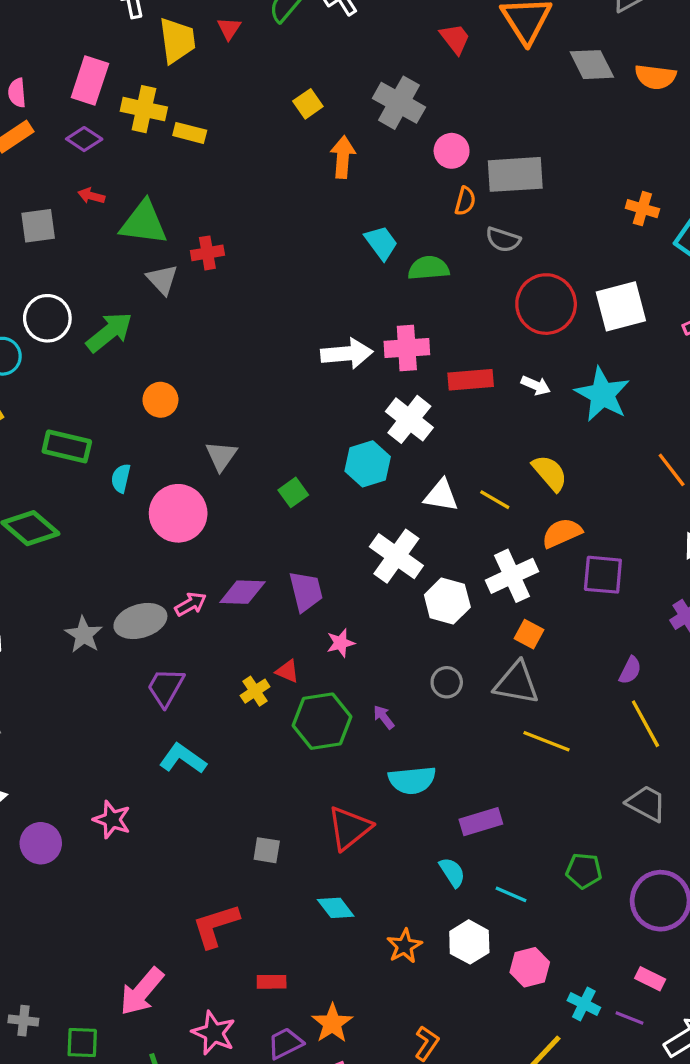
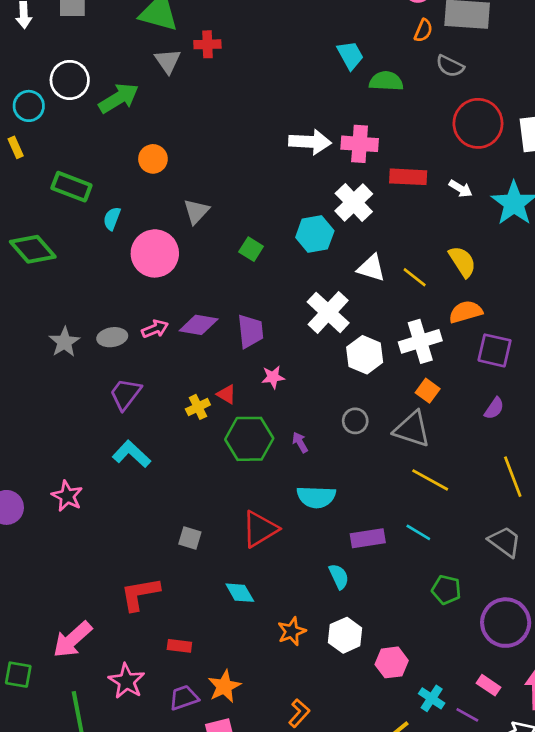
green square: (293, 492) -> (251, 249), turned -30
gray ellipse: (140, 621) -> (112, 337), size x0.7
purple semicircle: (630, 670) -> (494, 408), moved
cyan line: (511, 894) -> (418, 532), moved

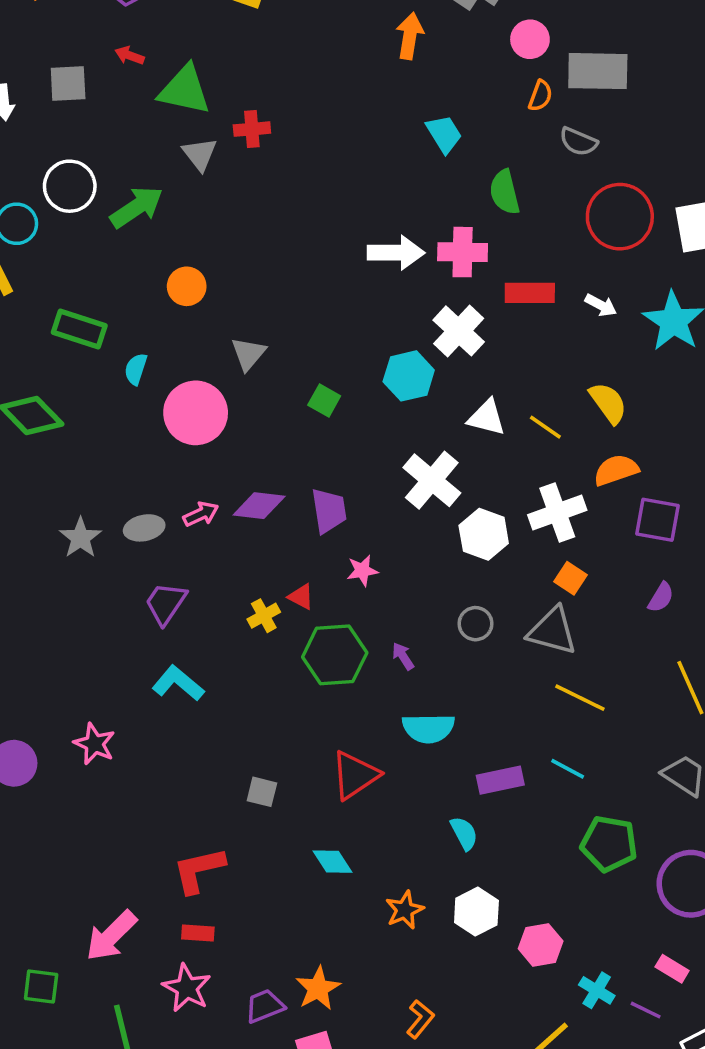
green semicircle: (386, 81) -> (505, 192), moved, turned -104
green pentagon: (446, 590) -> (609, 844), size x1.4
red rectangle: (179, 646) -> (198, 933), moved

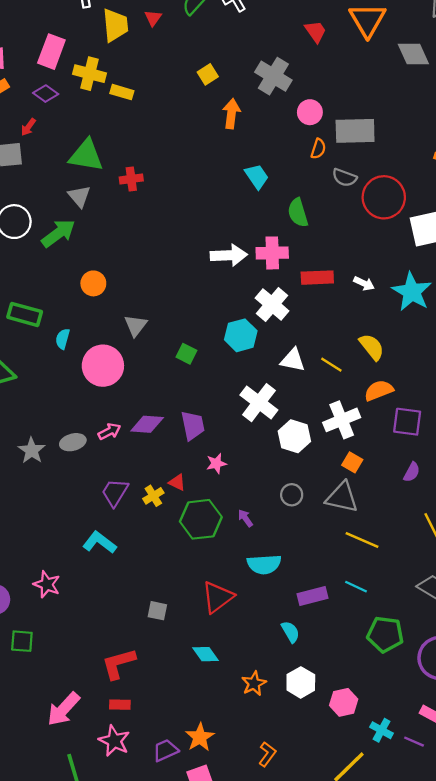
red arrow: (129, 56) -> (28, 127), moved, turned -72
gray triangle: (200, 154) -> (79, 196), moved
red circle: (620, 217) -> (384, 197), moved
purple trapezoid: (166, 603) -> (115, 492), moved
green square: (41, 986) -> (22, 641), moved

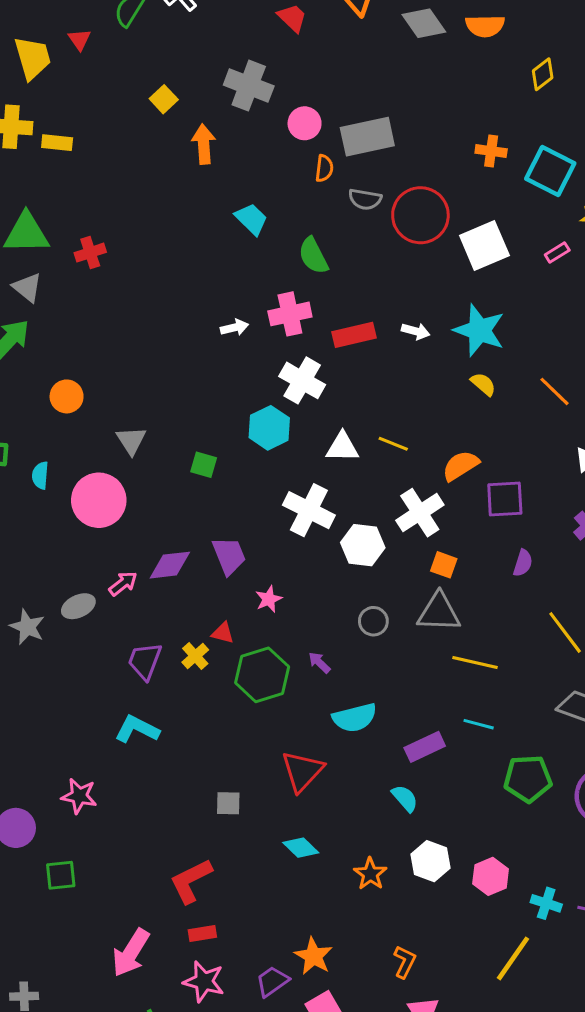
white arrow: (229, 255) -> (235, 327), size x0.6
yellow semicircle: (372, 347) -> (483, 384), moved, size x0.7

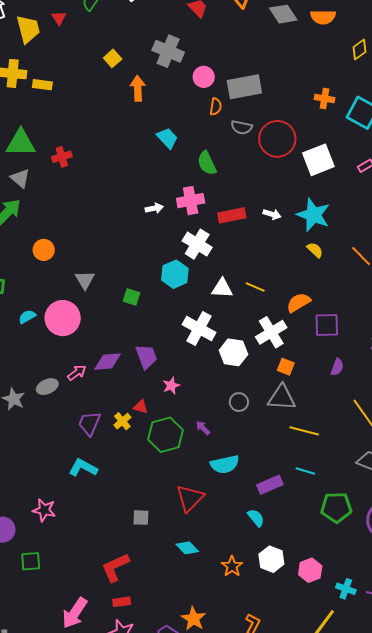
cyan semicircle: (40, 475) -> (27, 317), moved, turned 54

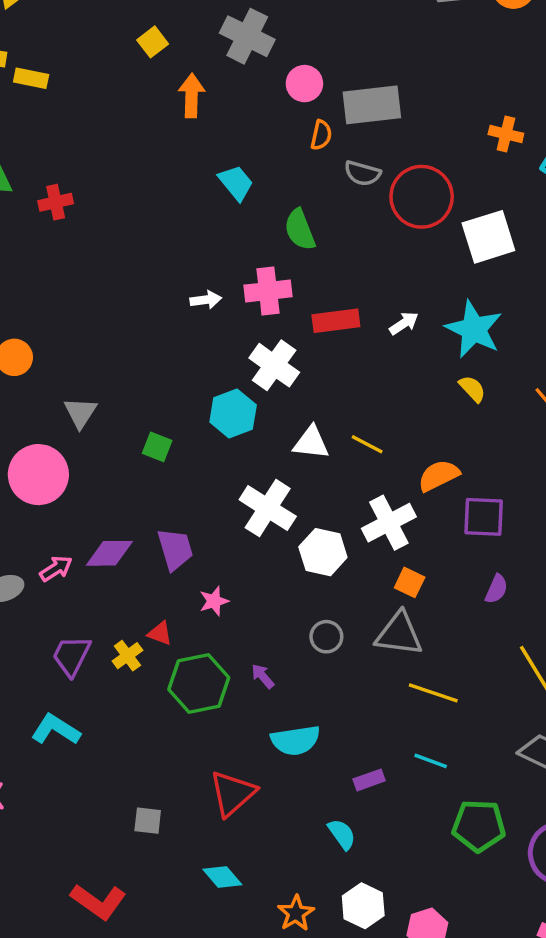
white arrow: (272, 214) -> (404, 323), turned -54
purple rectangle: (270, 485) -> (369, 780), size x0.7
red L-shape: (115, 567) -> (98, 902), turned -124

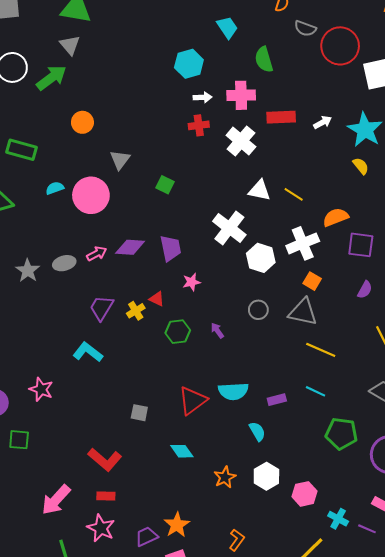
red cross: (56, 202) -> (199, 125), moved
cyan hexagon: (233, 413) -> (189, 64), moved
green hexagon: (199, 684) -> (178, 332), size x0.7
cyan semicircle: (295, 740) -> (233, 391), moved

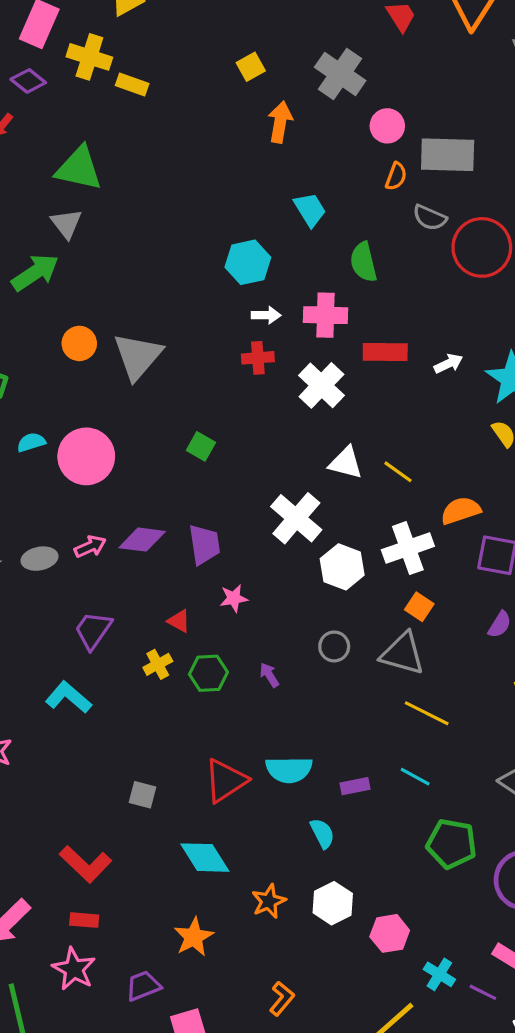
gray triangle: (120, 160) -> (138, 356), moved, size x1.6
yellow cross: (136, 311) -> (158, 664), moved
cyan diamond: (182, 451) -> (205, 858), size x1.4
orange star: (177, 525) -> (194, 937), moved

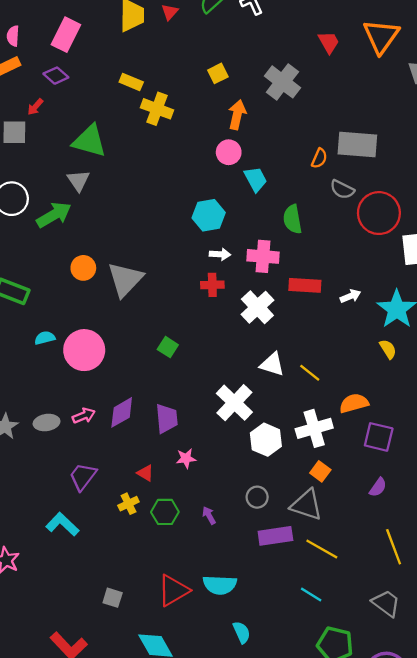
yellow cross: (89, 57) -> (157, 109), moved
pink circle: (387, 126) -> (229, 152), moved
purple diamond: (142, 540) -> (122, 412), turned -40
purple rectangle: (355, 786) -> (275, 536), moved, size x1.6

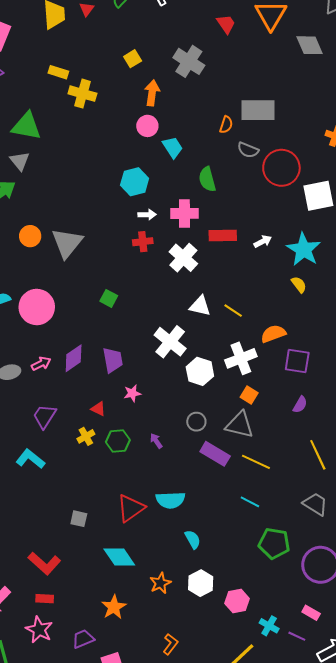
purple rectangle: (275, 536) -> (215, 454), turned 44

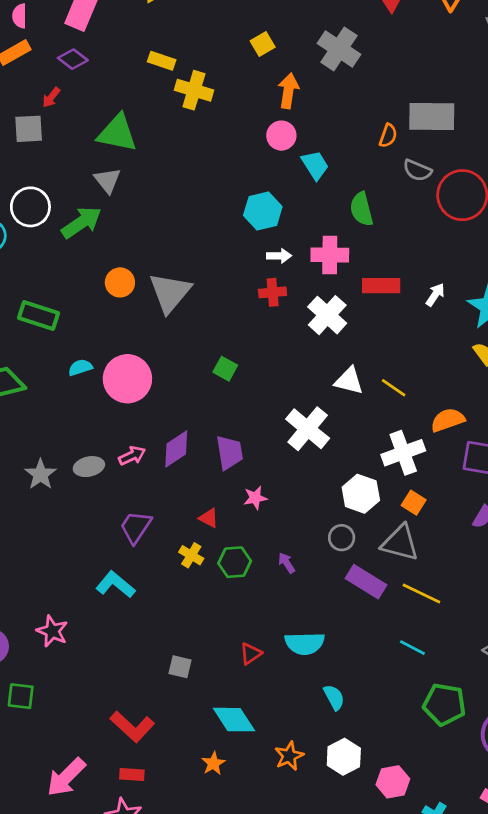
white arrow: (263, 241) -> (435, 295), turned -30
white hexagon: (200, 371) -> (361, 494), moved
yellow cross: (86, 436) -> (191, 555), turned -30
red triangle: (131, 508) -> (251, 654), size x0.6
orange star: (114, 607) -> (213, 763), moved, size x0.7

